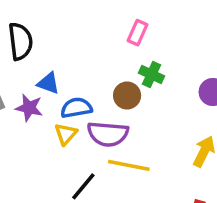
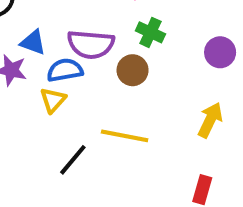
brown circle: (127, 96) -> (133, 70), moved
purple semicircle: (108, 134) -> (91, 44), moved

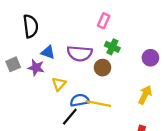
blue semicircle: (65, 70) -> (80, 100), moved

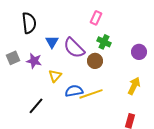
blue triangle: (48, 52) -> (52, 42), moved, turned 40
purple semicircle: (80, 53) -> (74, 48), turned 40
yellow line: (98, 104) -> (91, 94), turned -30
black line: (70, 117) -> (36, 106), moved

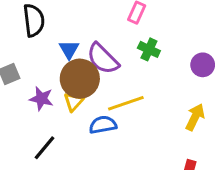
purple star: (34, 61) -> (41, 99), moved
brown circle: (95, 61) -> (80, 79), moved, size x1.6
yellow line: (91, 94) -> (126, 103), moved

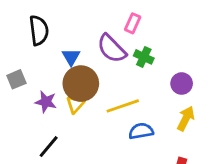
purple semicircle: (103, 59) -> (112, 49), moved
purple circle: (203, 65) -> (182, 84), moved
blue semicircle: (103, 125) -> (141, 131), moved

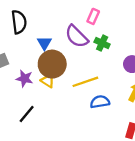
yellow triangle: (75, 105) -> (48, 81), turned -40

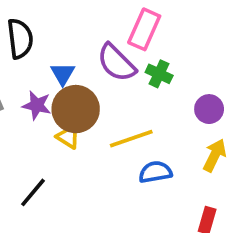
pink rectangle: (93, 16) -> (144, 29), size x1.5
purple star: (24, 79) -> (37, 105), moved

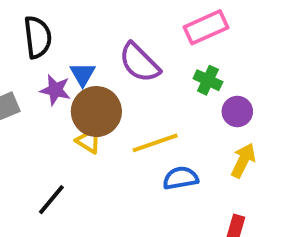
pink rectangle: (144, 29) -> (206, 27), moved, turned 42
green cross: (159, 74) -> (208, 80), moved
purple star: (37, 105) -> (55, 90), moved

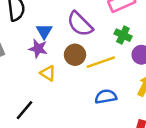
purple star: (55, 90) -> (38, 49), moved
brown circle: (96, 112) -> (75, 55), moved, size x0.7
yellow line: (155, 143) -> (101, 62), moved

